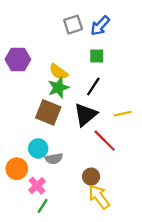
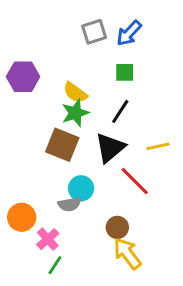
cyan circle: (38, 148) -> (81, 188), moved

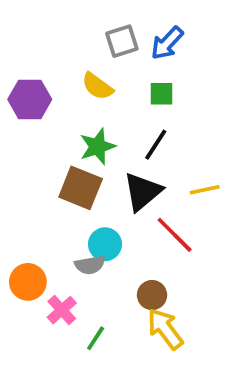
yellow semicircle: (75, 93) -> (97, 86), moved
green line: (55, 265) -> (96, 338), moved

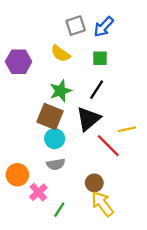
yellow line: (205, 190) -> (127, 129), moved
cyan circle: (105, 244) -> (55, 139), moved

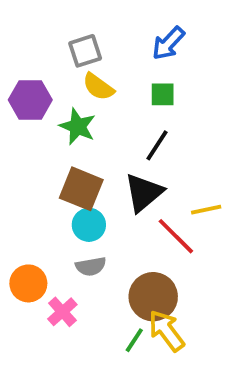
gray square: (76, 26) -> (85, 51), moved
green star: (60, 91) -> (78, 126), moved, turned -30
brown circle: (94, 183) -> (153, 297), size x1.6
green line: (59, 210) -> (134, 340), moved

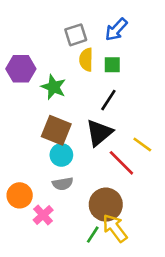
gray square: (85, 51) -> (76, 35), moved
yellow semicircle: (98, 87) -> (86, 60), moved, turned 55
yellow line: (206, 210) -> (142, 144), turned 48

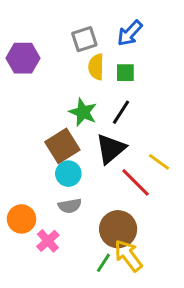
purple hexagon: (21, 69) -> (23, 58), moved
green star: (54, 87) -> (83, 112), moved
brown square: (56, 130) -> (62, 146), turned 36

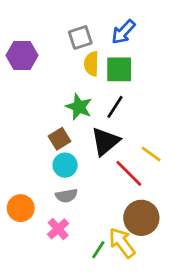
green square: (125, 73) -> (119, 69), size x1.5
brown square: (62, 146) -> (59, 139), size x0.7
brown circle: (118, 229) -> (141, 218), moved
pink cross: (48, 241) -> (58, 229), moved

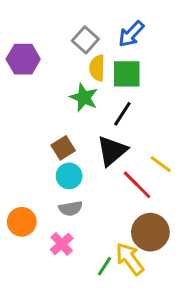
gray square: (80, 37) -> (85, 40), turned -30
green star: (79, 107) -> (84, 98), moved

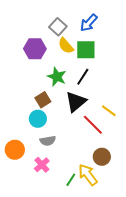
purple hexagon: (23, 59) -> (35, 49), moved
yellow semicircle: (97, 68) -> (66, 46), turned -42
green star: (84, 98) -> (57, 77), moved
cyan circle: (69, 176) -> (38, 119), moved
brown circle: (150, 232) -> (102, 157), size x0.7

